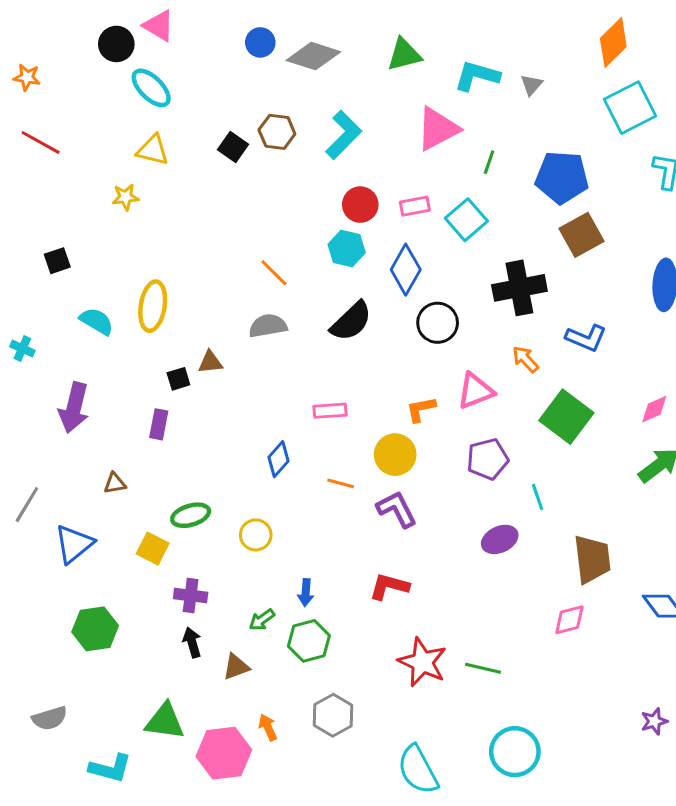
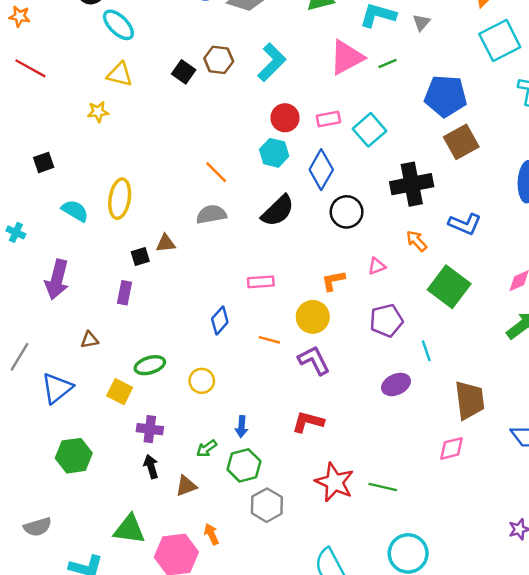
green line: (489, 162) -> (388, 63), moved, turned 48
pink triangle: (475, 391) -> (377, 266), size x0.6
gray hexagon: (333, 715) -> (267, 505), moved

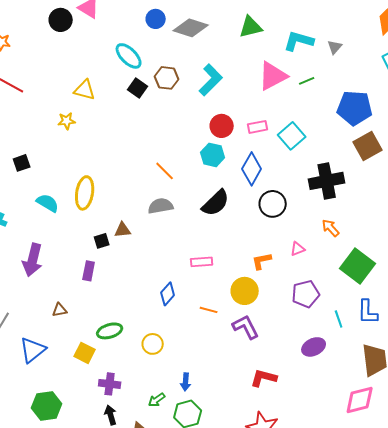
cyan ellipse: (118, 25) -> (129, 56), moved
blue L-shape: (465, 224) -> (368, 312), moved, turned 68
red L-shape: (308, 422) -> (264, 378), moved
pink diamond: (452, 448) -> (360, 400), size x1.4

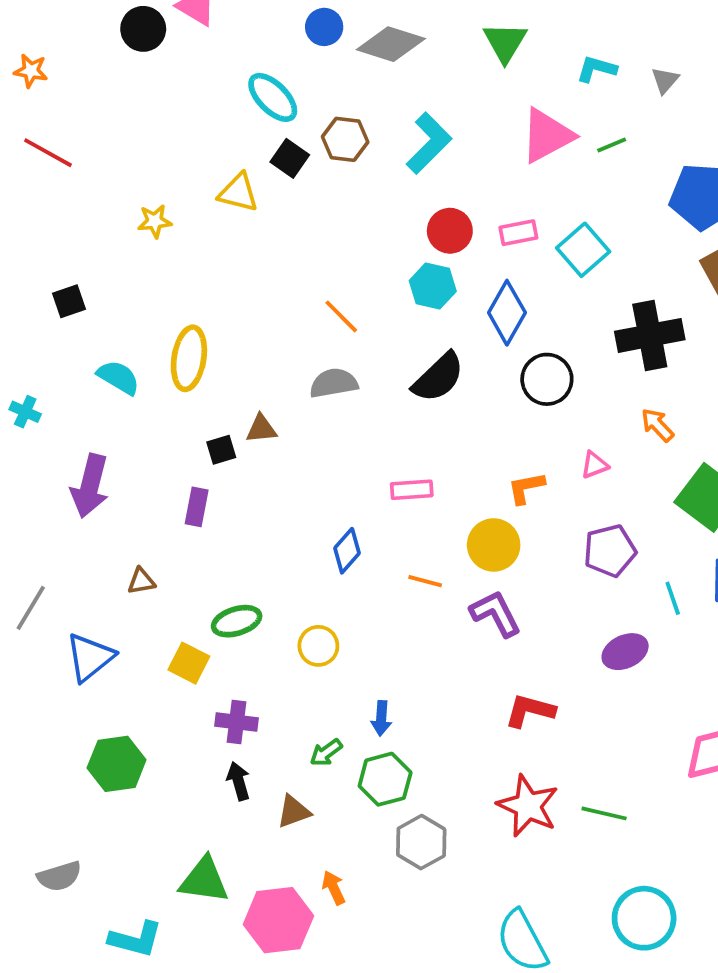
green triangle: (251, 27) -> (505, 42), turned -45
cyan L-shape: (299, 41) -> (596, 69), size x0.7
yellow triangle: (85, 90) -> (238, 193), moved

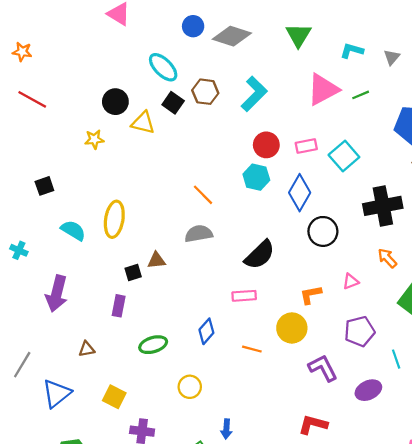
black circle: (143, 29) -> (115, 102), moved
black semicircle: (438, 377) -> (260, 255), moved
purple L-shape: (496, 614) -> (323, 368), moved
green ellipse: (237, 621) -> (153, 345), moved

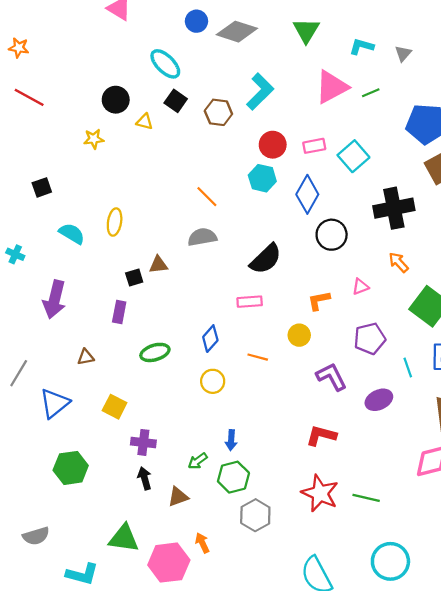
brown hexagon: (205, 92) -> (218, 112), moved
yellow triangle: (143, 123) -> (145, 122), size x0.7
yellow ellipse: (114, 219) -> (115, 222), size x0.7
yellow circle: (292, 328) -> (299, 335), size x0.7
yellow circle: (190, 387) -> (213, 381), moved

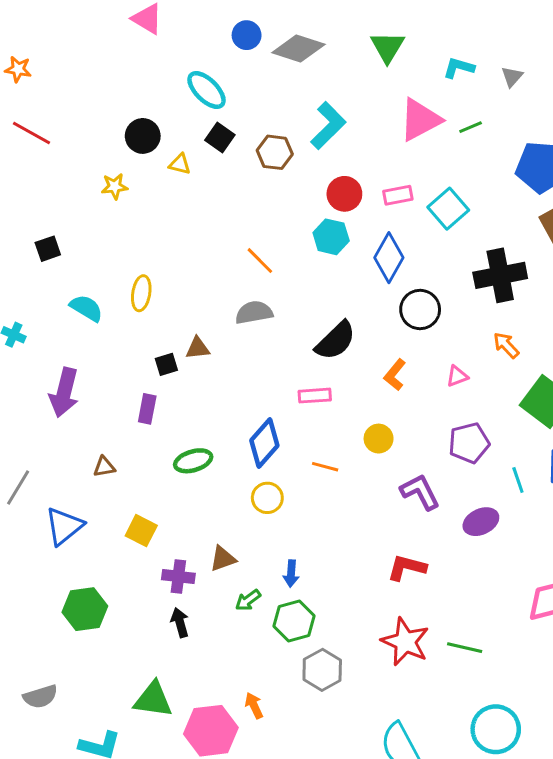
orange L-shape: (319, 301) -> (395, 375), moved, turned -40
blue diamond: (210, 339) -> (264, 443), size x1.4
brown triangle: (178, 497) -> (223, 559), moved

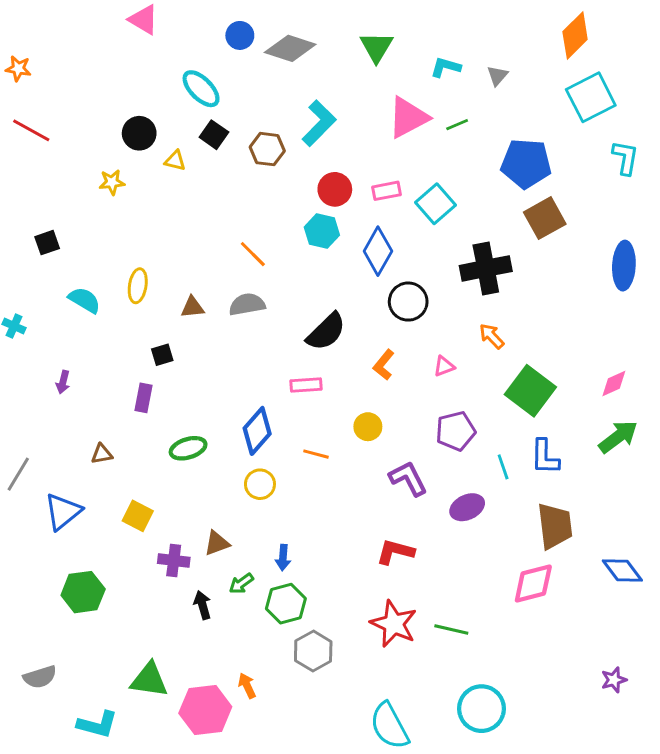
brown triangle: (198, 348) -> (192, 307), moved
purple arrow: (64, 393) -> (63, 382), size x0.5
black arrow: (180, 622) -> (202, 605), moved

